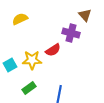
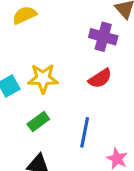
red semicircle: (53, 50) -> (100, 78), moved

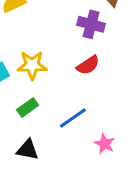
blue line: (85, 132) -> (73, 118), turned 44

